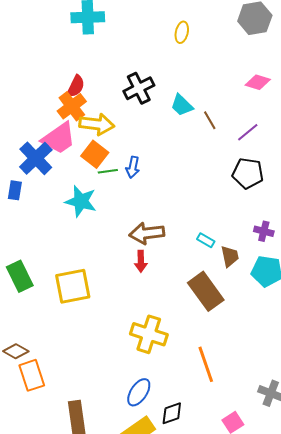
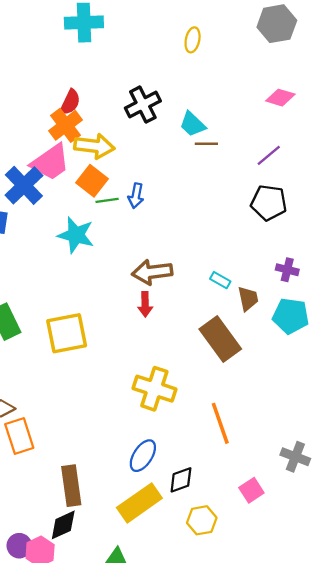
brown line: (210, 120) -> (206, 144), moved, turned -60

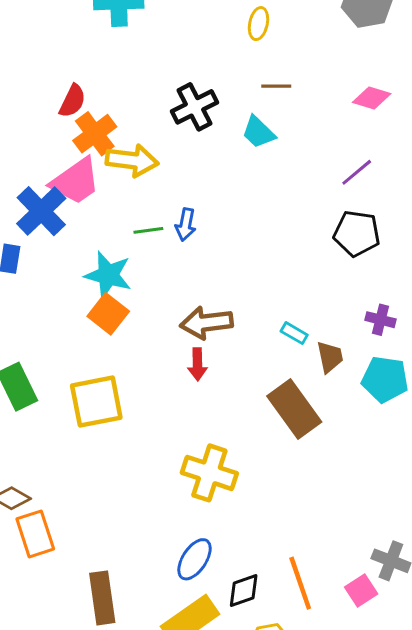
red semicircle: (70, 102) -> (72, 101), moved
brown line: (206, 144) -> (276, 86), moved
orange square: (92, 181) -> (108, 314), moved
orange line: (220, 423) -> (300, 583), moved
pink square: (251, 490) -> (361, 591), moved

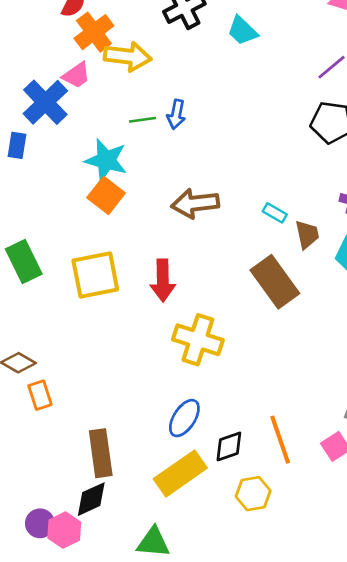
pink trapezoid: (75, 181) -> (76, 75), size x0.6
red arrow: (197, 364) -> (163, 280), moved, size x1.4
orange rectangle: (35, 534) -> (40, 395), size x0.7

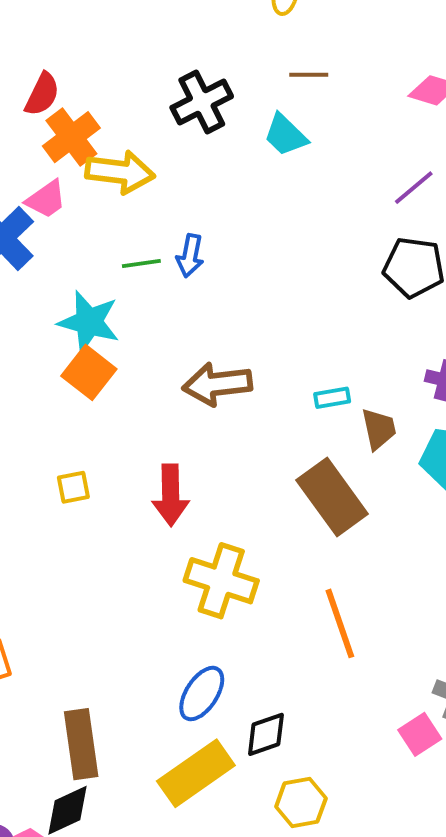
cyan rectangle: (275, 213) -> (332, 398), turned -40
yellow square: (95, 275) -> (73, 487), size x0.5
orange line: (280, 440) -> (340, 623), moved

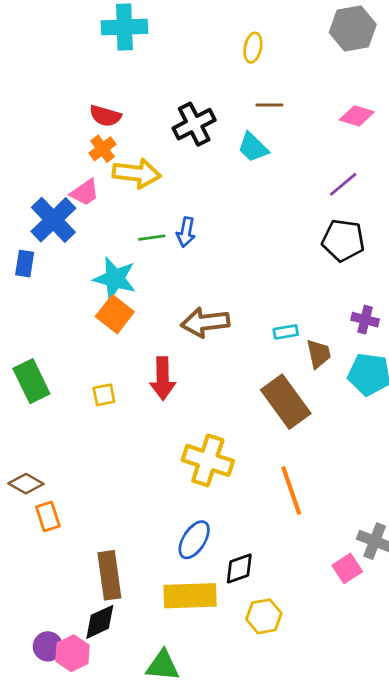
red semicircle: (42, 94) -> (105, 116), moved, turned 80
orange cross: (71, 137) -> (103, 149), size x0.7
red arrow: (171, 495) -> (163, 378), moved
yellow rectangle: (196, 773) -> (190, 596), turned 33

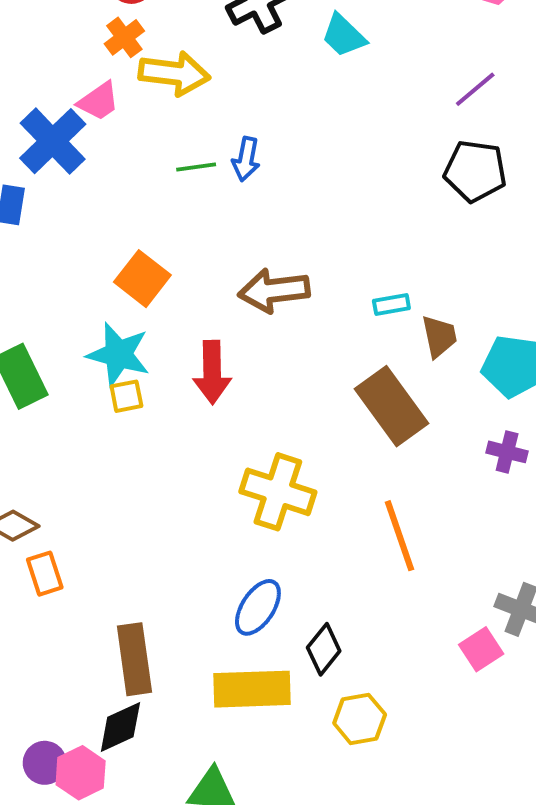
cyan star: (115, 279) -> (118, 354), moved
purple cross: (365, 320) -> (507, 452), moved
black diamond: (239, 568) -> (324, 649), turned -32

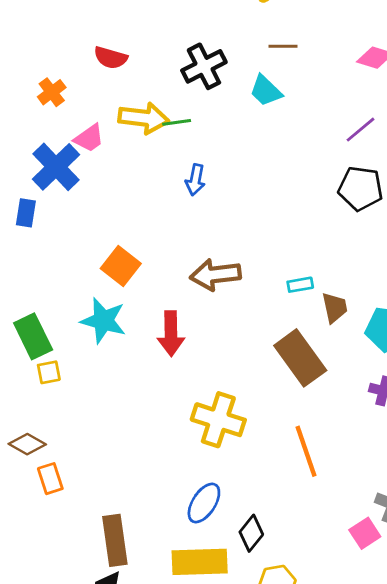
orange cross: (124, 37) -> (52, 92), moved
green line: (196, 167) -> (177, 122), moved
yellow square: (126, 396) -> (49, 372), moved

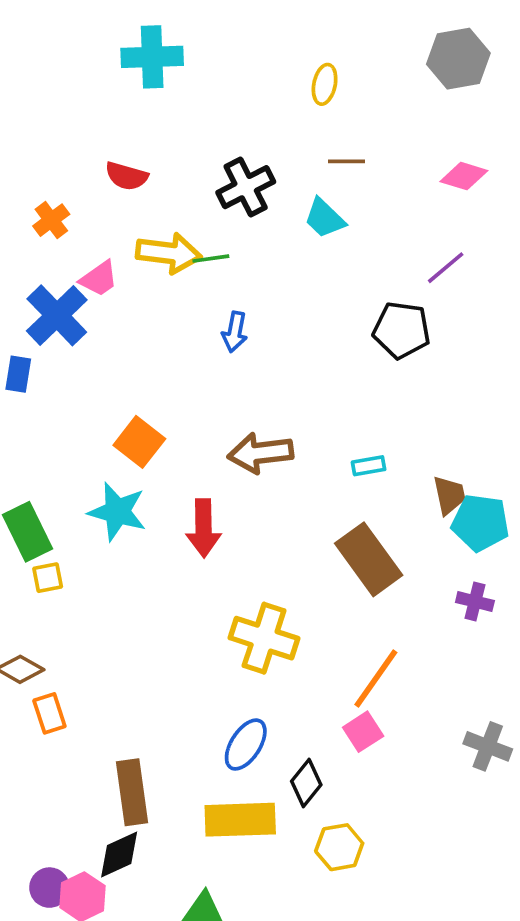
black pentagon: (361, 188) -> (402, 330), moved
brown trapezoid: (335, 308) -> (449, 495), moved
orange line: (306, 451) -> (376, 679), turned 54
pink square: (365, 533) -> (363, 732), moved

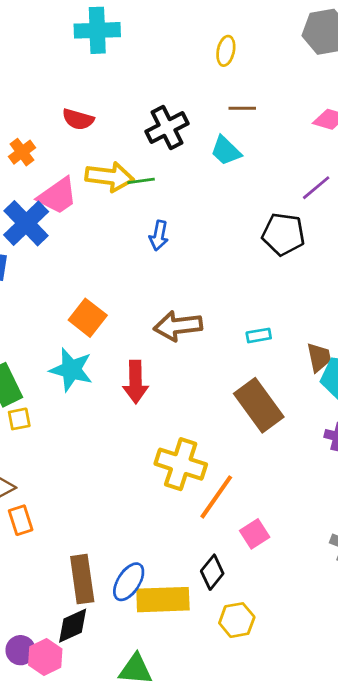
pink trapezoid: (99, 279) -> (58, 196), size x1.4
orange line: (376, 679) -> (216, 497), moved
blue ellipse: (246, 745) -> (129, 582), moved

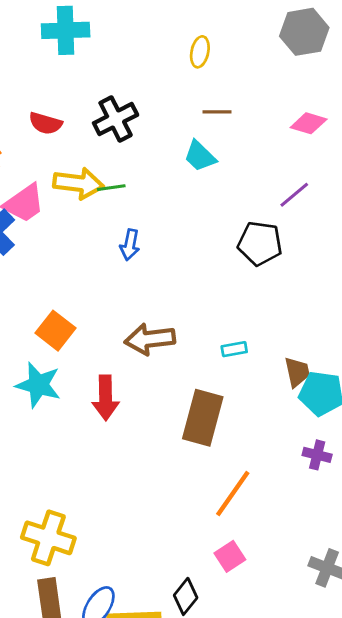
black cross: (167, 127) -> (116, 119), moved
brown rectangle: (259, 405) -> (203, 418), moved, turned 51
yellow cross: (181, 464) -> (48, 538), moved
orange line: (216, 497) -> (233, 494), moved

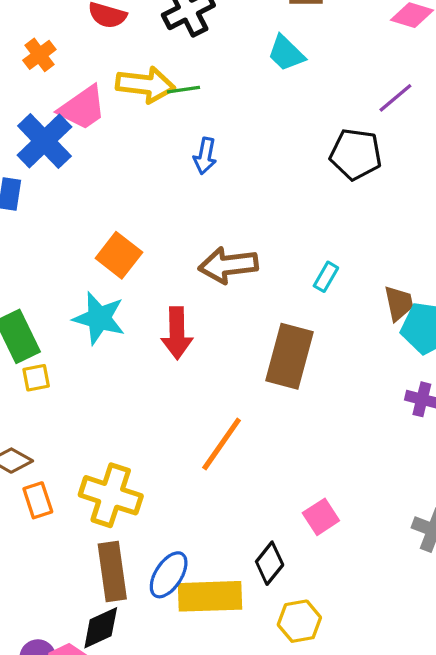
cyan rectangle: (234, 349) -> (326, 277), turned -50
orange line: (233, 494) -> (222, 444), moved

